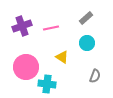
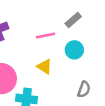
pink line: (51, 28) -> (46, 36), moved

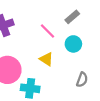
pink line: (46, 36) -> (47, 31), turned 56

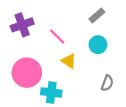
pink line: (47, 31) -> (57, 36), moved

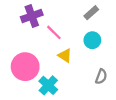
purple cross: (22, 25) -> (32, 16), moved
cyan cross: (51, 92) -> (48, 85), turned 36

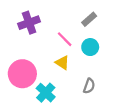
pink line: (54, 32) -> (65, 39), moved
gray semicircle: (101, 77) -> (89, 86), moved

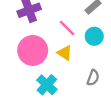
pink circle: (22, 74) -> (33, 50), moved

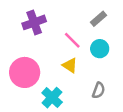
pink circle: (33, 50) -> (25, 72), moved

